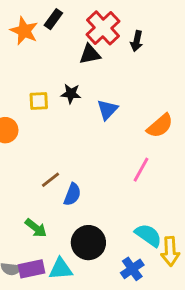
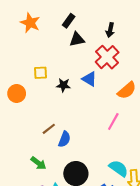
black rectangle: (53, 19) -> (69, 21), moved
red cross: (103, 28) -> (107, 57), moved
black star: (71, 94) -> (63, 85), moved
blue triangle: (107, 110) -> (89, 79), turned -42

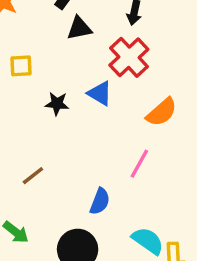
yellow square: (41, 73) -> (21, 66), moved
blue semicircle: (64, 139) -> (100, 201), moved

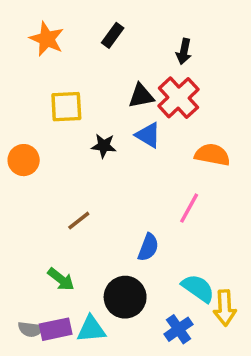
black triangle: (79, 28) -> (141, 96), moved
yellow square: (21, 66) -> (66, 107), size x1.4
orange semicircle: (162, 112) -> (212, 155), turned -128

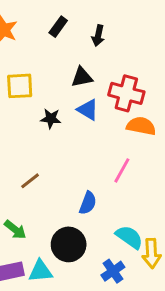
black arrow: (184, 51) -> (98, 36), moved
red cross: (178, 98) -> (126, 93), moved, turned -32

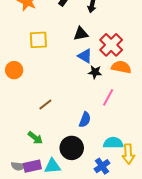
red cross: (126, 93) -> (111, 45), turned 30
black star: (51, 119) -> (95, 72), moved
cyan semicircle: (129, 237) -> (113, 143), turned -36

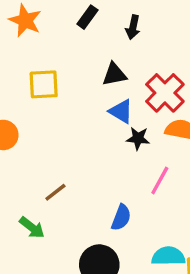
green arrow: (35, 138) -> (32, 228), moved

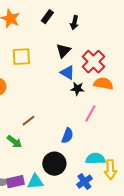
black triangle: (114, 74) -> (63, 51), turned -35

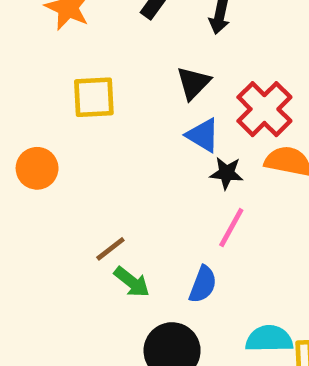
pink line: (90, 114) -> (231, 228), moved
green arrow: (14, 142) -> (132, 282), moved

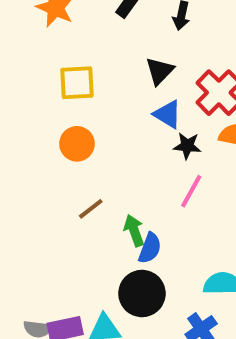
orange circle: (37, 168) -> (77, 144), moved
green arrow: (132, 282) -> (134, 230), moved, turned -148
blue semicircle: (203, 284) -> (150, 248), moved

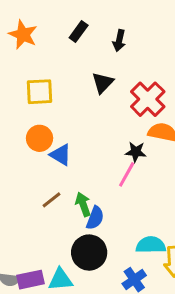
blue triangle: (168, 114) -> (61, 155), moved
black star: (187, 146) -> (136, 152), moved
brown line: (91, 209) -> (52, 200), moved

